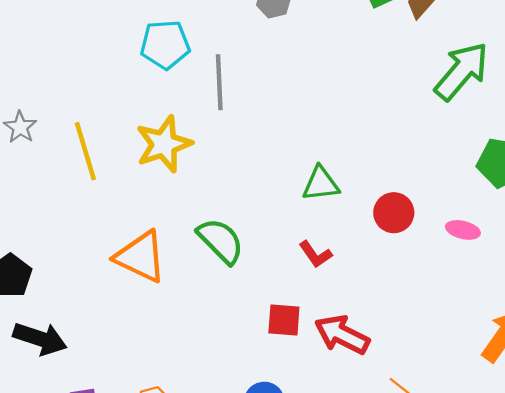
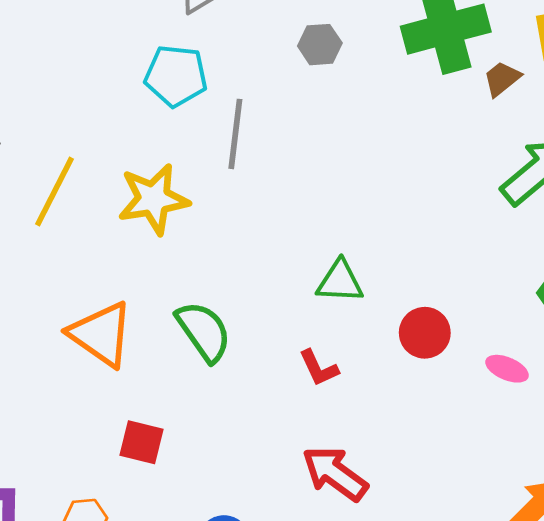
yellow line: (85, 151) -> (55, 191), turned 34
red square: (284, 320) -> (142, 442), moved

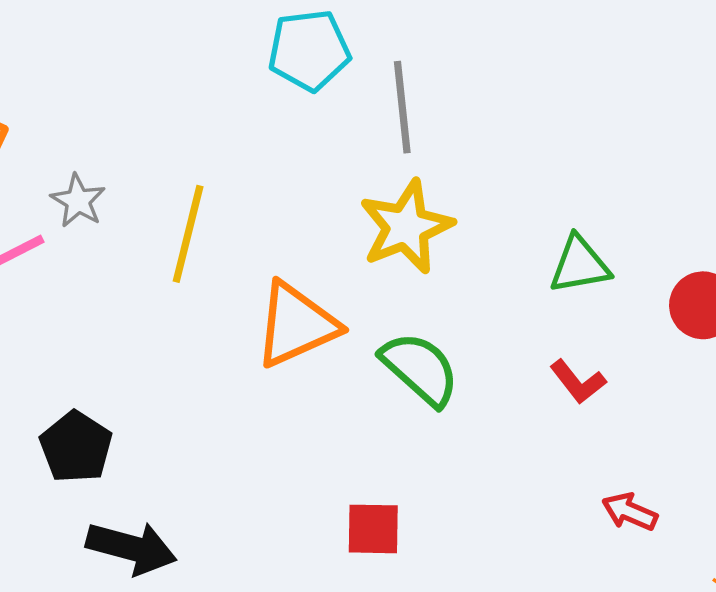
yellow star: (153, 199) -> (406, 227), moved
orange triangle: (101, 334) -> (296, 325), moved, turned -46
red arrow: (335, 473) -> (630, 512), size x0.6

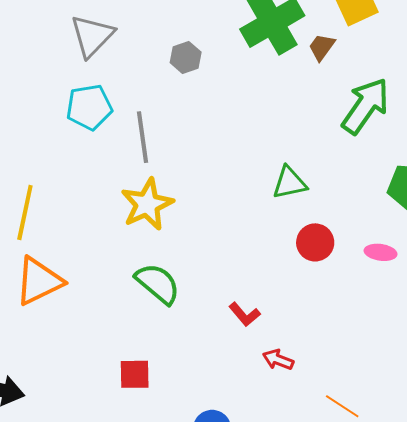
green triangle: (580, 265) -> (290, 183), moved
orange triangle: (296, 325) -> (39, 281), moved
red L-shape: (578, 382) -> (245, 314), moved

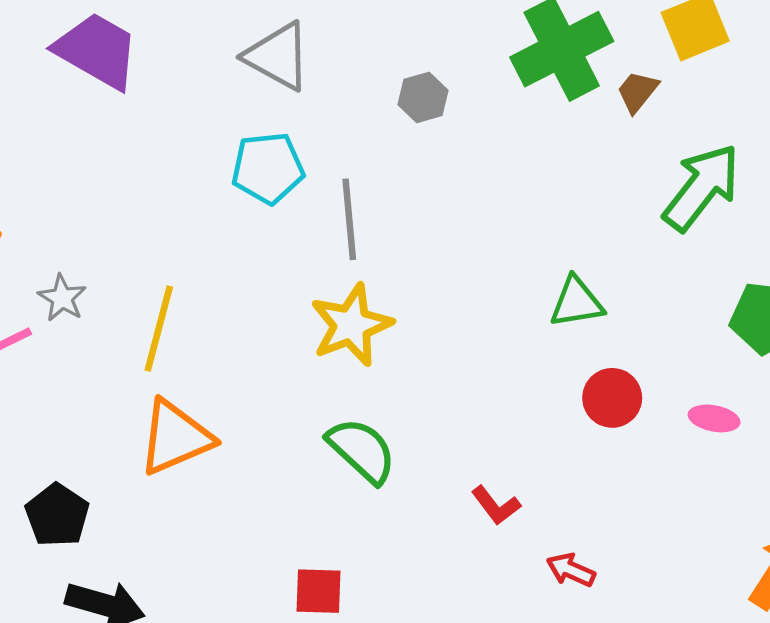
gray triangle: (92, 36) -> (278, 56), turned -48
red arrow: (278, 360) -> (571, 570), moved

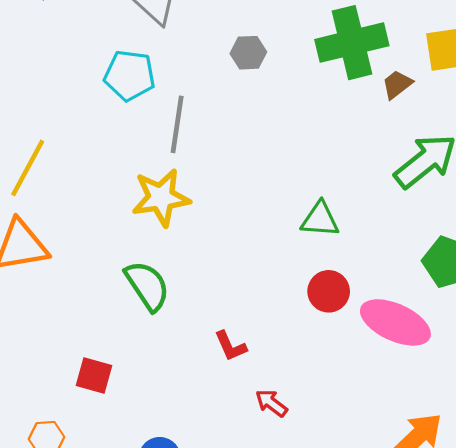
pink ellipse: (714, 418) -> (395, 322), size x2.0

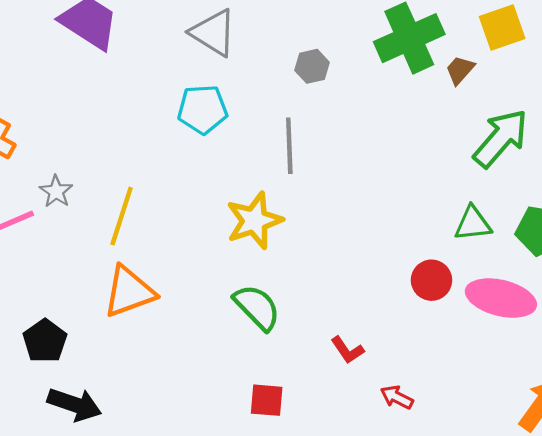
gray line: (177, 124) -> (289, 146), moved
green triangle: (320, 219) -> (473, 224), moved
red square: (94, 376) -> (267, 400), moved

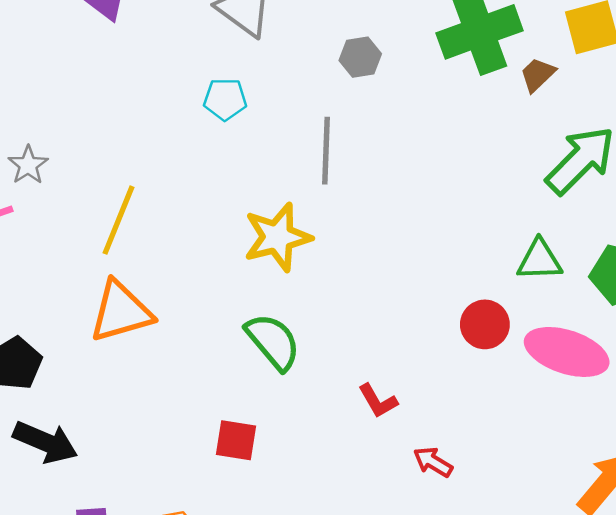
cyan pentagon: (202, 109) -> (225, 99), size x0.7
gray star: (56, 191) -> (28, 165), moved
red square: (267, 400) -> (236, 440), moved

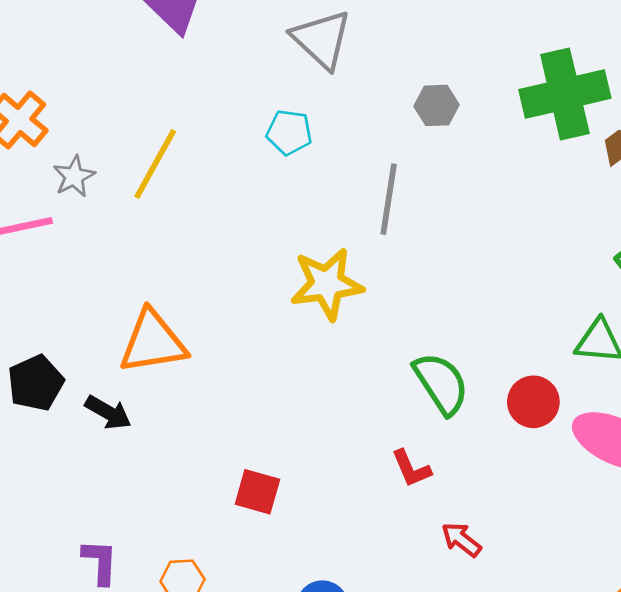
yellow line: (118, 220) -> (155, 164), moved
green semicircle: (273, 342) -> (441, 383), moved
black arrow: (45, 442) -> (108, 412), moved, size x0.7

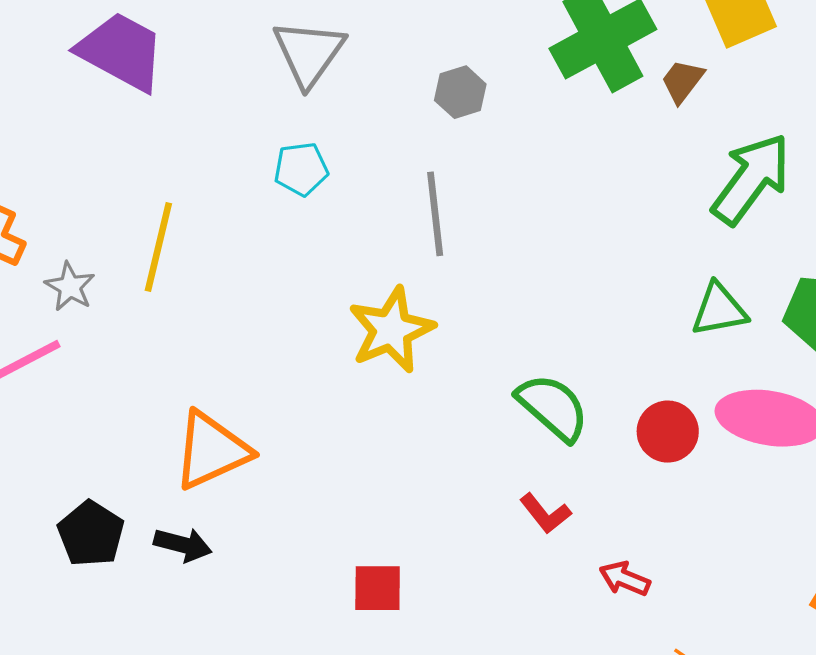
gray triangle: (322, 39) -> (309, 53), turned 38
red circle: (533, 402) -> (668, 432), moved

